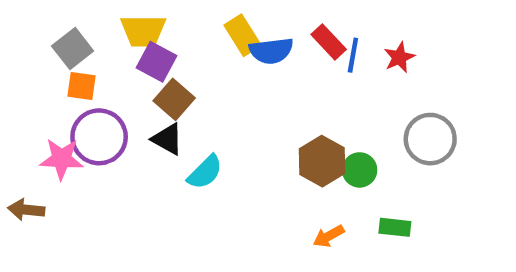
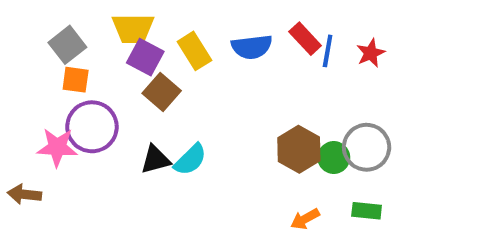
yellow rectangle: (243, 35) -> (194, 51), moved
black triangle: (167, 139) -> (155, 160), moved, turned -44
gray circle: (430, 139) -> (367, 147), moved

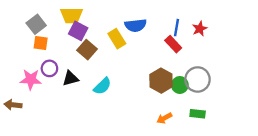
red rectangle: (305, 39) -> (173, 44), moved
yellow rectangle: (194, 51) -> (117, 39), moved
purple circle: (92, 127) -> (49, 68), size x0.6
black triangle: (155, 160) -> (70, 78), moved

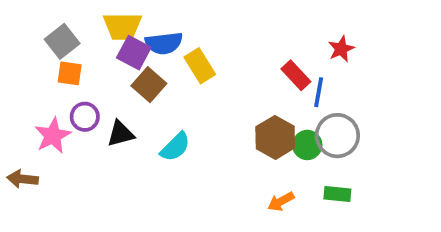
blue semicircle: (136, 25) -> (164, 43), moved
blue line: (177, 28) -> (319, 92), moved
pink star: (31, 79) -> (53, 136), turned -30

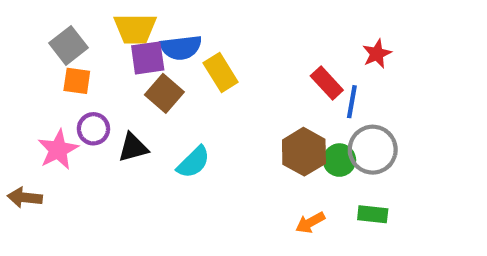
purple square: (134, 53) -> (148, 58), turned -36

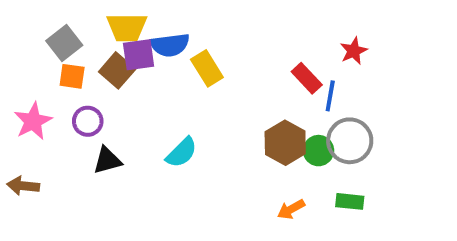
brown square: (164, 93) -> (117, 70), moved
black triangle: (133, 148) -> (107, 160), moved
pink star: (58, 150) -> (33, 121), moved

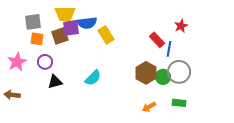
gray square: (64, 43) -> (33, 22), turned 30
brown square: (117, 70) -> (60, 36), turned 30

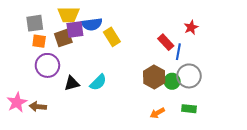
pink star: (17, 62) -> (17, 102), moved
purple circle: (45, 62) -> (47, 65), size x1.5
black triangle: (55, 82) -> (72, 83), moved
brown arrow: (12, 95) -> (38, 107), moved

